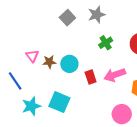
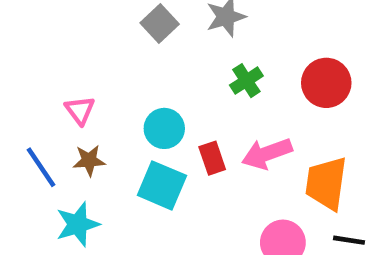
brown star: (49, 62) -> (89, 160), moved
cyan square: (59, 102) -> (162, 185), moved

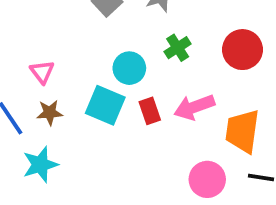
cyan circle: (164, 128) -> (129, 68), moved
cyan square: (162, 185) -> (105, 105), moved

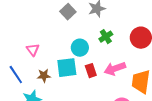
cyan square: (105, 105) -> (67, 68), turned -30
brown star: (50, 113) -> (44, 76), moved

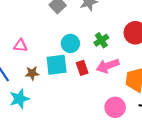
green cross: (106, 37) -> (101, 40), moved
pink triangle: (33, 50) -> (20, 46), turned -48

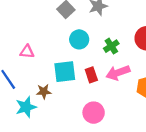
cyan circle: (70, 43) -> (79, 39), moved
brown star: (32, 73) -> (44, 92), moved
pink circle: (115, 107) -> (94, 113), moved

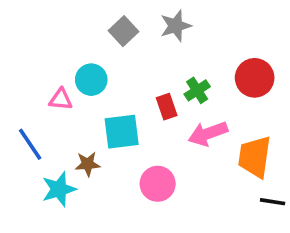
cyan circle: (79, 39) -> (91, 80), moved
red rectangle: (91, 75) -> (167, 107), moved
pink circle: (94, 113) -> (158, 184), moved

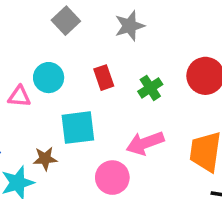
gray square: (124, 31) -> (66, 21), moved
red rectangle: (167, 107) -> (104, 78), moved
pink arrow: (208, 133) -> (145, 143), moved

